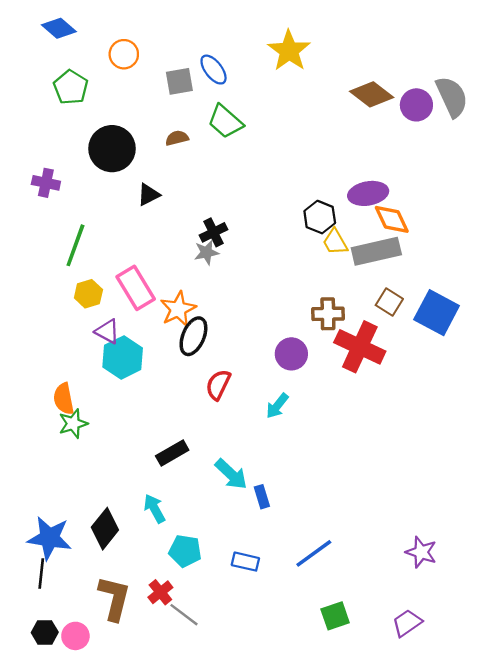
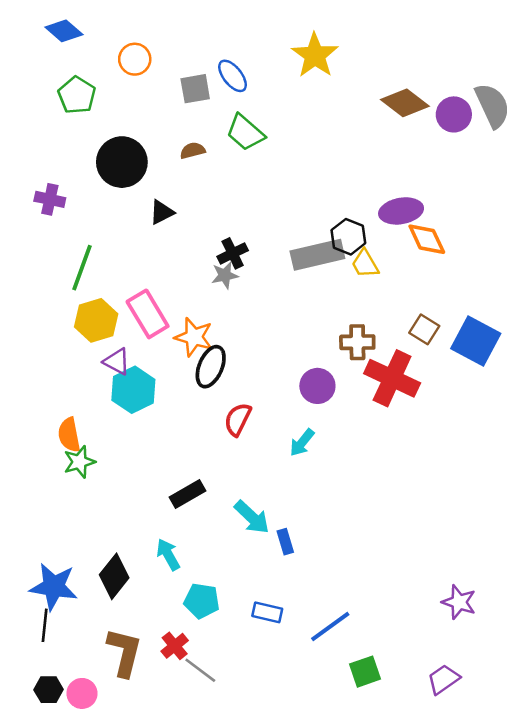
gray rectangle: (376, 251) -> (317, 255), moved
yellow hexagon: (88, 294) -> (96, 320), size x1.4
orange star: (178, 309) -> (194, 337), turned -30
blue line: (314, 553) -> (330, 627), moved

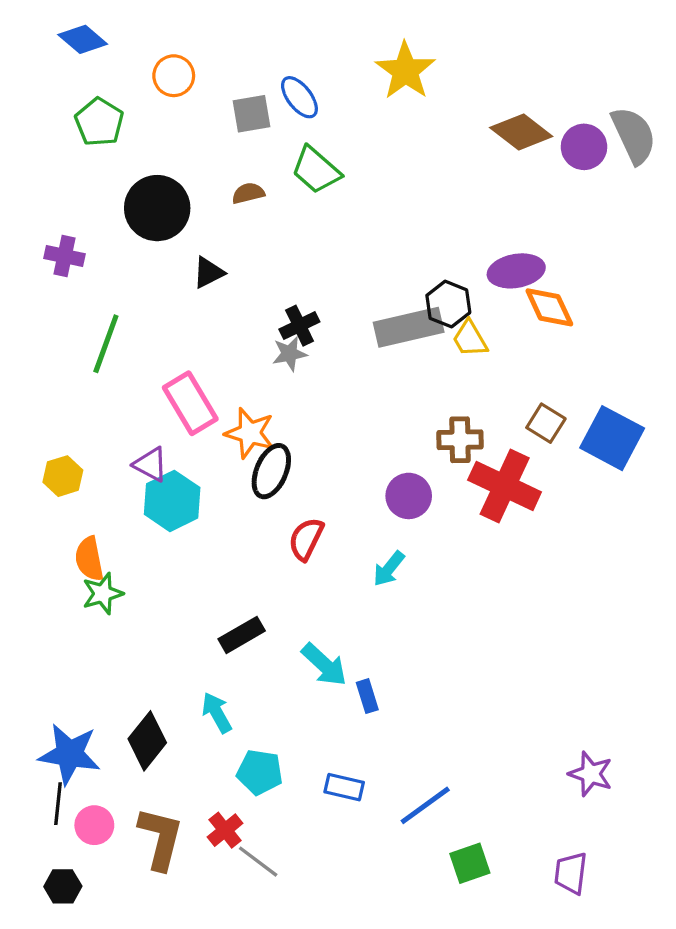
yellow hexagon: (96, 320) -> (63, 476), moved, size x0.7
purple trapezoid: (444, 679) -> (571, 873), turned -48
pink circle: (82, 693) -> (94, 825), moved

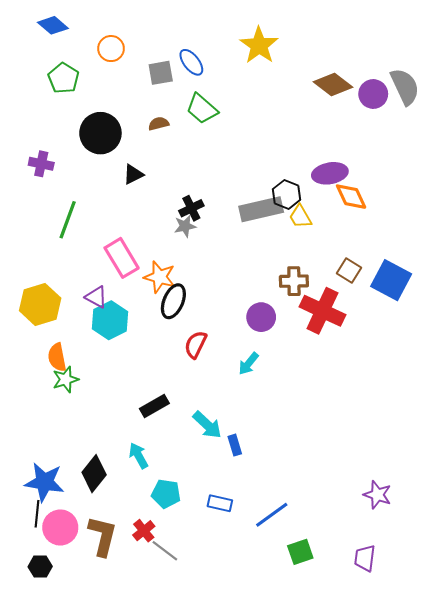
yellow hexagon: (63, 476) -> (40, 304), size x1.6
pink circle: (94, 825) -> (60, 527), size x1.4

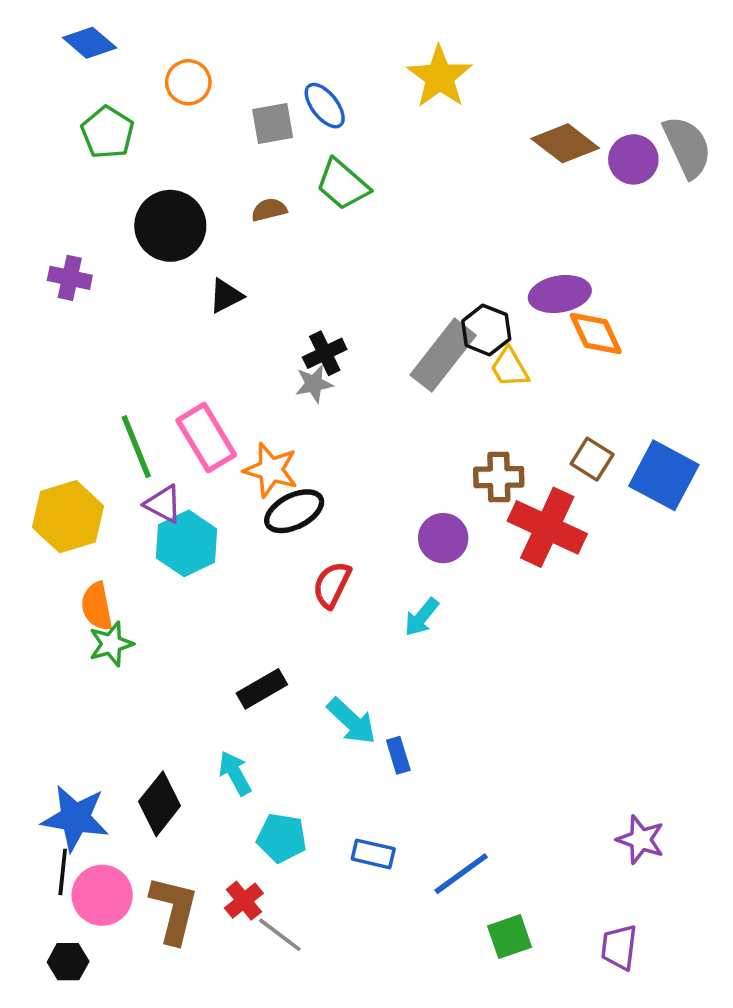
gray rectangle: (261, 209) -> (443, 355), turned -39
green line: (68, 220) -> (136, 447), moved, turned -42
black ellipse: (173, 301) -> (294, 511), turned 40

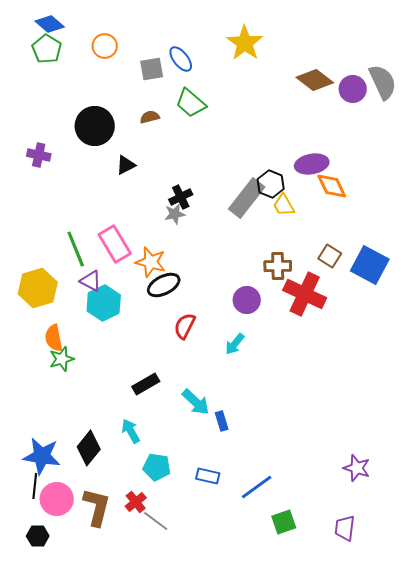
green pentagon: (108, 132) -> (47, 49), moved

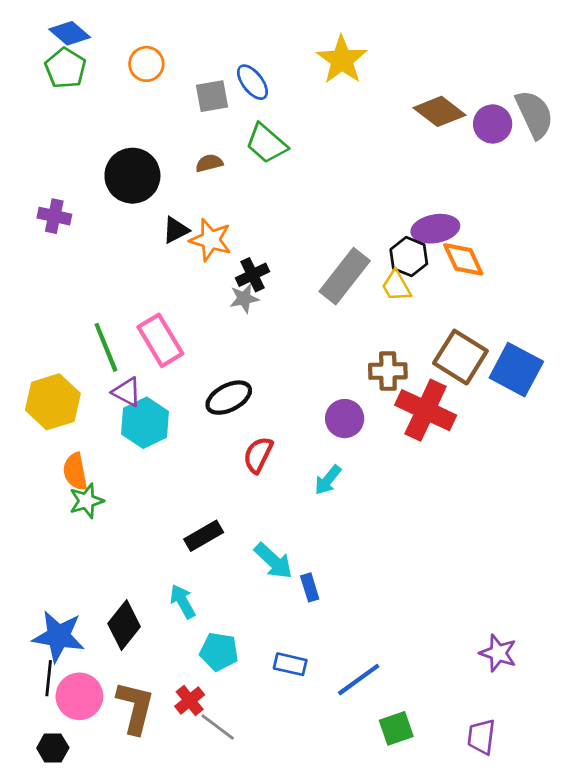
black hexagon: (271, 184) -> (409, 257), moved
brown square: (330, 256) -> (460, 357), size x1.6
orange star: (151, 262) -> (211, 240), moved

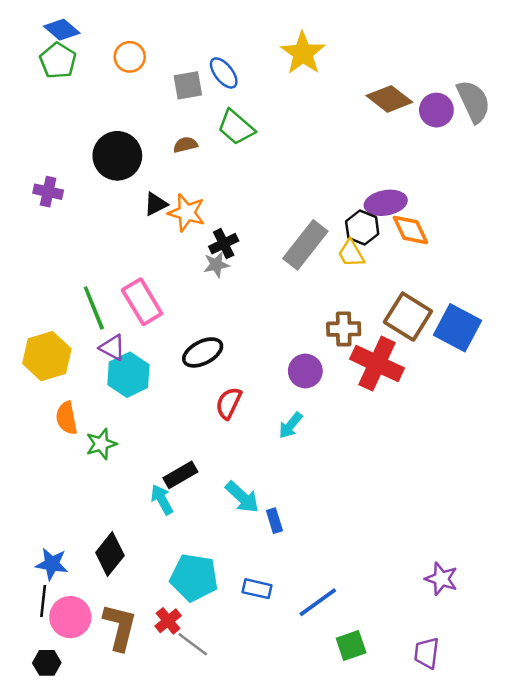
green star: (86, 501) -> (101, 444), moved
cyan arrow: (183, 601) -> (162, 500), moved
blue star: (58, 636) -> (52, 564), size x0.7
cyan pentagon: (219, 652) -> (194, 578), size x1.4

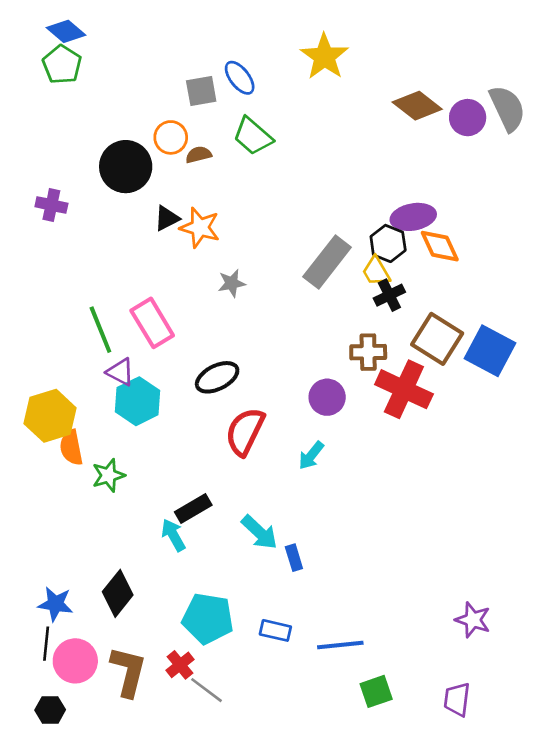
orange circle: (130, 57) -> (171, 137), moved
black cross: (224, 244) -> (389, 295), moved
yellow hexagon: (47, 356) -> (50, 416), moved
red semicircle: (229, 403) -> (245, 432), size x1.4
blue line: (318, 602) -> (340, 645), turned 30

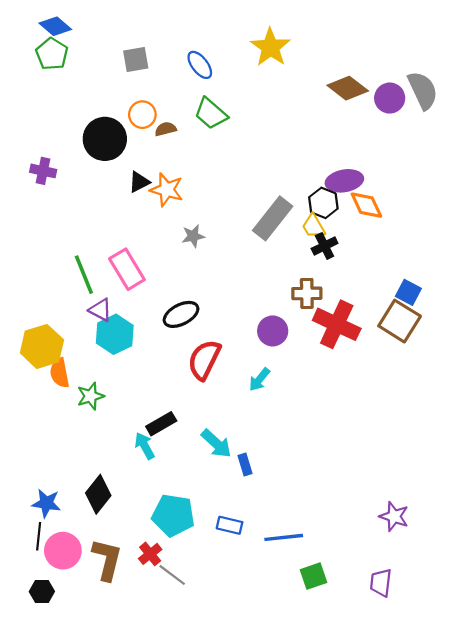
gray square: (201, 91) -> (136, 59), moved
brown square: (437, 339) -> (400, 321), moved
blue square: (490, 351) -> (408, 292), size x0.6

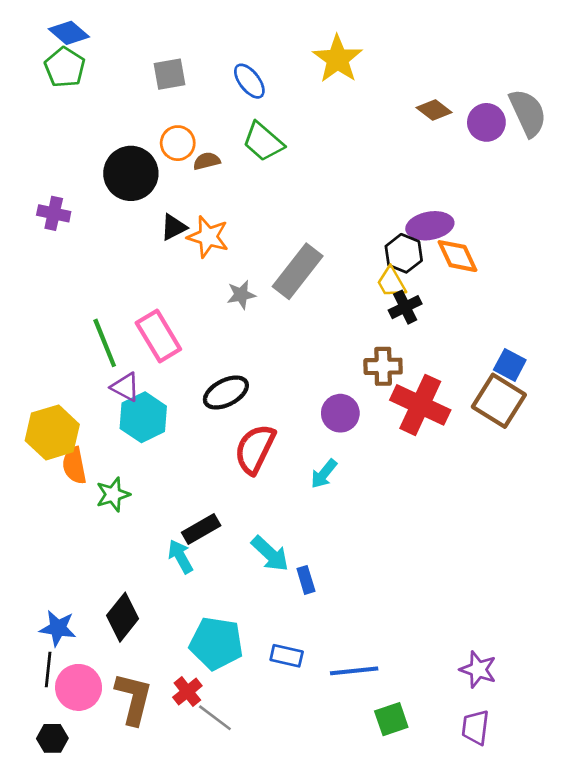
brown diamond: (348, 88) -> (434, 110), size x0.7
gray rectangle: (273, 218) -> (298, 271), moved
purple star: (394, 516) -> (478, 670), moved

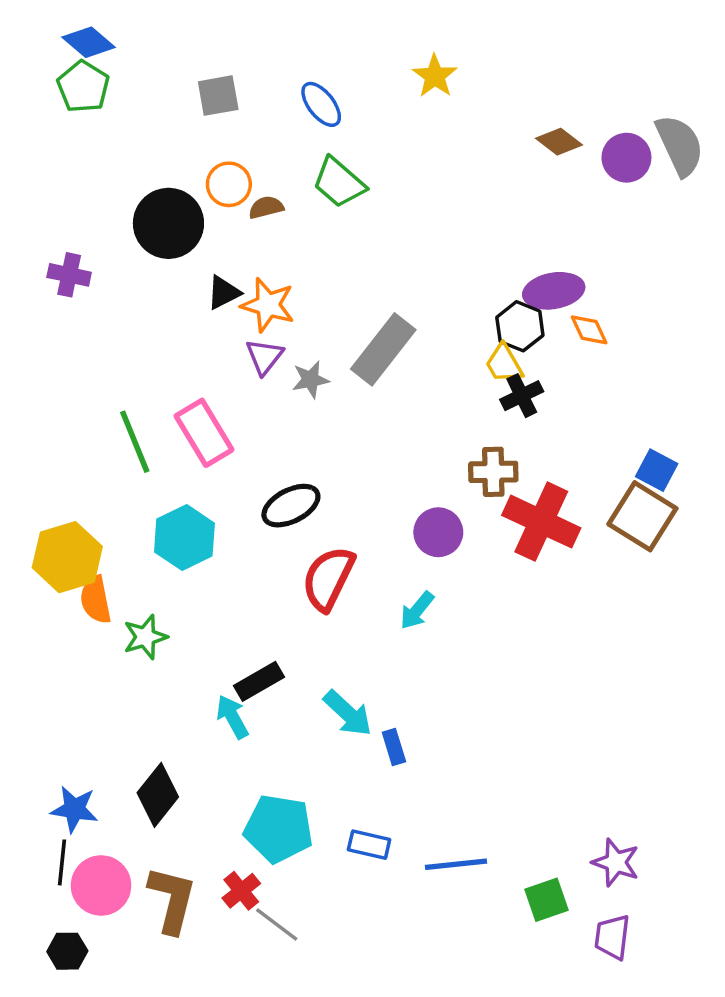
yellow star: (338, 59) -> (435, 76), size x0.7
orange diamond: (457, 256) -> (589, 330), size x0.7
purple triangle: (125, 387) -> (264, 356), moved, turned 40
green square: (391, 719) -> (547, 900), moved

